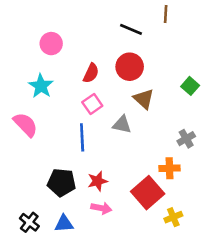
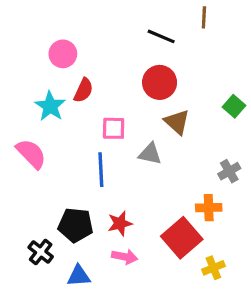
red semicircle: (91, 73) -> (83, 90), moved
pink square: (92, 104) -> (114, 128), turned 36
black cross: (29, 222) -> (41, 252), moved

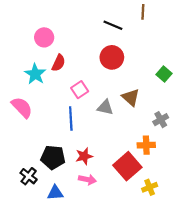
brown triangle: (177, 122) -> (131, 97), moved
pink square: (114, 128) -> (80, 90), turned -35

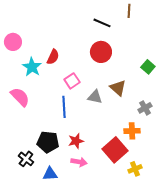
pink circle: (44, 37) -> (13, 42), moved

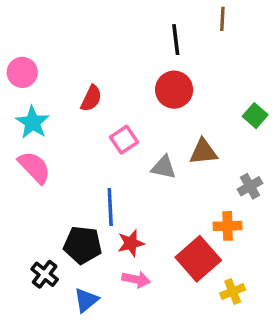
black line: (102, 23) -> (176, 40), turned 60
cyan star: (32, 67) -> (33, 122), moved
brown triangle: (118, 88) -> (203, 152), turned -48
blue line: (64, 107) -> (110, 207), moved
blue triangle: (50, 174) -> (86, 300), turned -35

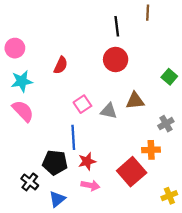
cyan star: (33, 122) -> (22, 81), turned 30
pink square: (124, 140) -> (82, 104), moved
yellow cross: (233, 292) -> (169, 196), moved

